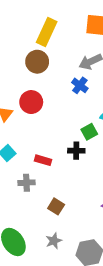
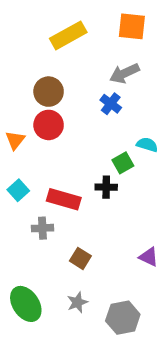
yellow rectangle: (47, 32) -> (68, 35), turned 36
brown circle: (37, 62) -> (49, 92), moved
red rectangle: (43, 160) -> (64, 199), size x1.5

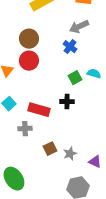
green square: (123, 163) -> (75, 78), moved
purple triangle: (149, 257) -> (95, 162), moved
brown square: (80, 258) -> (50, 149), turned 32
gray star: (77, 302) -> (70, 154), moved

